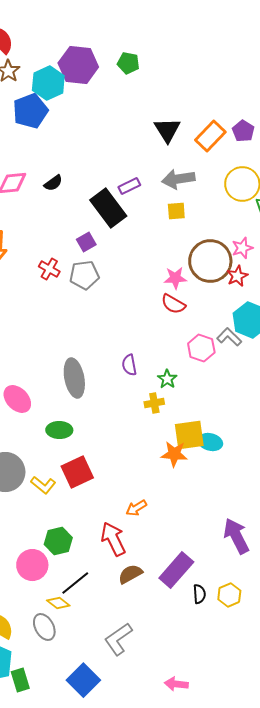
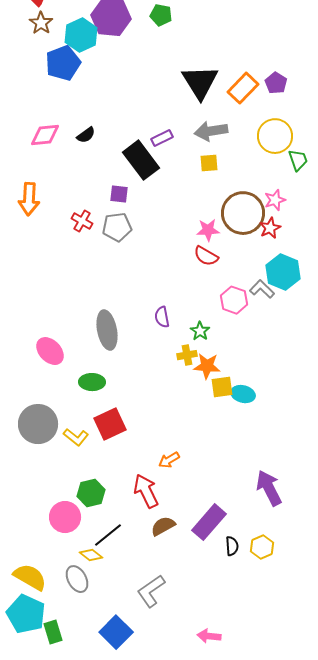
black triangle: (167, 130) -> (200, 82), size x1.4
purple square: (86, 242) -> (119, 194), turned 36
yellow square: (189, 435) -> (222, 387), size x0.7
orange star: (174, 454) -> (207, 366), moved

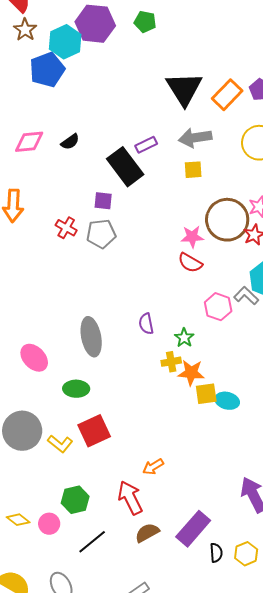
pink circle: (65, 517) -> (49, 524), size x0.7
yellow diamond: (91, 555) -> (18, 520), moved

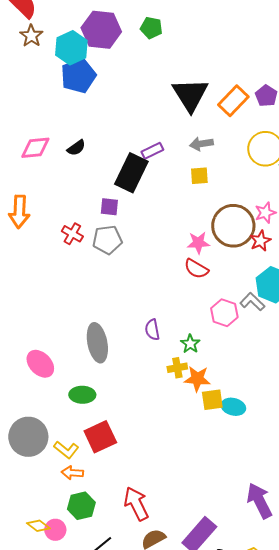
blue pentagon: (47, 70) -> (78, 76), moved
gray arrow: (195, 138) -> (201, 144), size x0.7
black rectangle: (125, 167) -> (131, 173), turned 63
orange arrow: (153, 467) -> (72, 473), moved, turned 35
yellow diamond: (18, 520) -> (38, 526), moved

